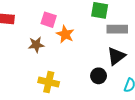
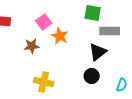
pink square: (49, 20) -> (44, 22), turned 35
black triangle: (116, 56) -> (98, 52), moved

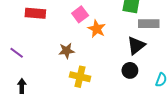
brown star: (32, 46) -> (67, 51), moved

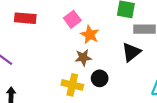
brown star: (67, 51) -> (83, 58), moved
black circle: (130, 70) -> (100, 78), moved

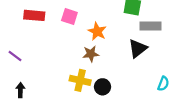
pink square: (72, 19) -> (69, 16), moved, turned -35
black circle: (100, 78) -> (103, 87), moved

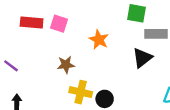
pink square: (69, 16) -> (59, 24), moved
brown star: (91, 54) -> (66, 65), moved

